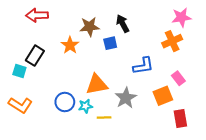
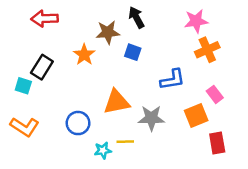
pink star: (181, 17) -> (196, 21), moved
black arrow: (123, 24) -> (136, 17), moved
blue square: (110, 43) -> (133, 52), turned 32
gray star: (126, 98) -> (151, 118), turned 30
cyan star: (85, 106) -> (103, 150), moved

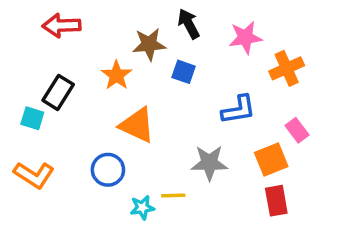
pink star: (196, 21) -> (245, 37), moved
orange triangle: (117, 102) -> (137, 125), moved, turned 36
red rectangle: (217, 143) -> (276, 201), moved

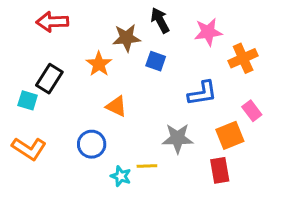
orange triangle: (137, 125) -> (116, 106), size x0.7
red rectangle: (276, 201) -> (220, 170), moved
cyan star: (142, 208) -> (121, 176), turned 30

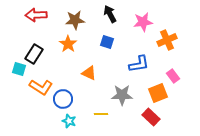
brown star: (127, 38) -> (75, 20), moved
orange triangle: (116, 106) -> (89, 73), moved
orange L-shape: (29, 149) -> (41, 87), moved
red rectangle: (220, 170) -> (151, 117), turned -36
cyan star: (121, 176) -> (69, 121), moved

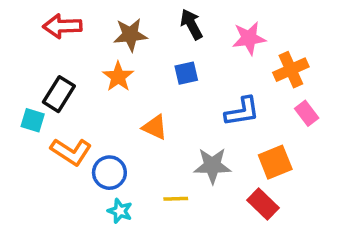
blue square: (107, 42) -> (186, 73), turned -32
pink rectangle: (173, 76) -> (307, 113), moved

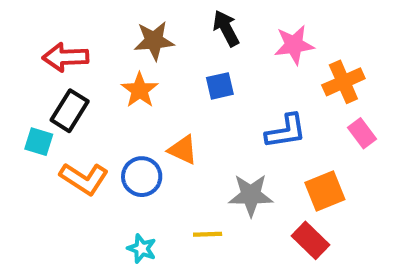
red arrow: (62, 26) -> (66, 57), moved
blue circle: (109, 173) -> (142, 177), moved

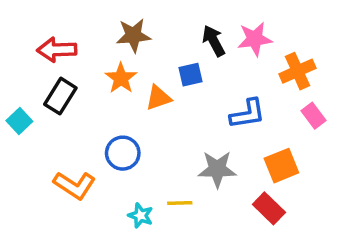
black arrow: (226, 28) -> (214, 41), moved
cyan square: (39, 142) -> (19, 121), moved, turned 30
orange triangle: (183, 150) -> (158, 98), moved, turned -44
orange L-shape: (84, 179) -> (75, 185), moved
cyan star: (142, 249) -> (141, 216), moved

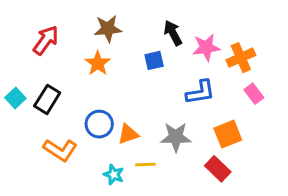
pink star: (255, 39) -> (206, 47), moved
red arrow: (57, 50) -> (46, 40), turned 128
black rectangle: (60, 96) -> (47, 99), moved
orange triangle: (158, 98) -> (128, 134), moved

